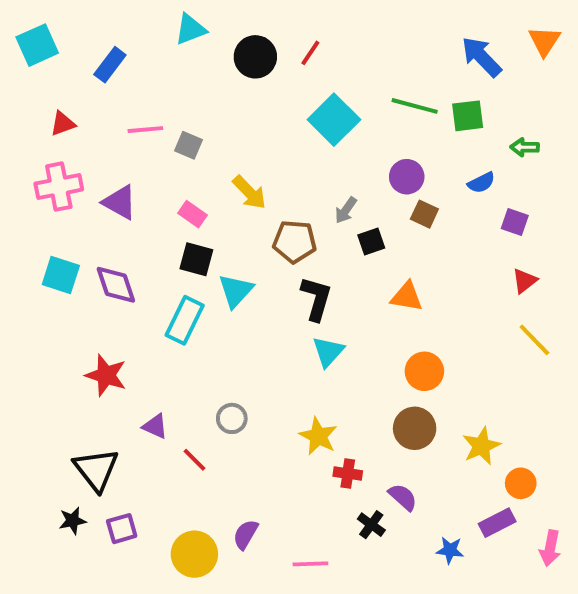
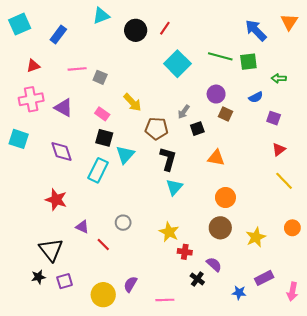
cyan square: (61, 275) -> (19, 139), moved
orange circle: (521, 483) -> (292, 228), moved

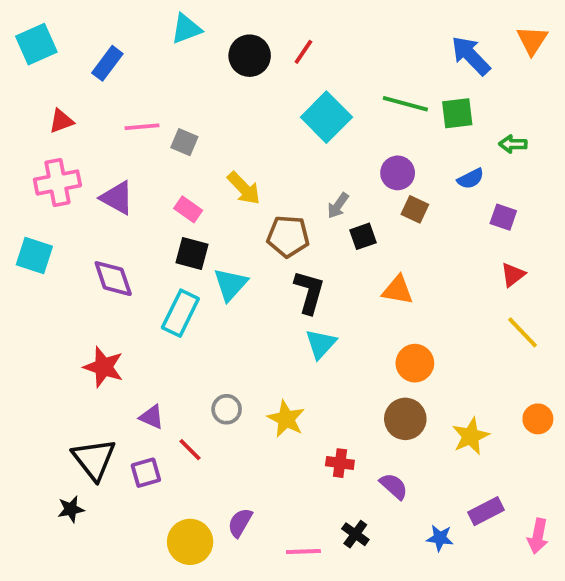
yellow star: (169, 232) -> (286, 419), moved
black cross: (197, 279) -> (355, 534), moved
purple square: (65, 281) -> (146, 473), moved

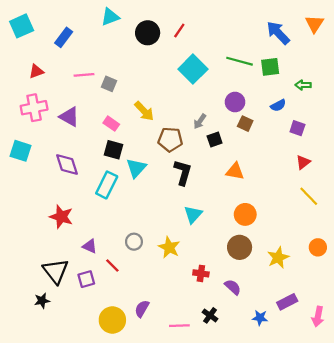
cyan triangle: (321, 344) -> (193, 214), moved

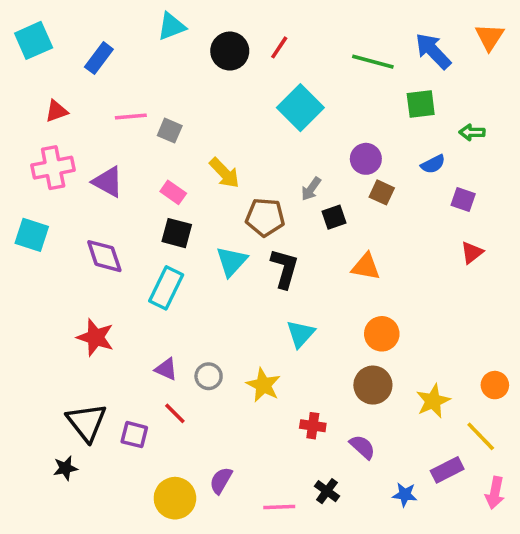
green line: (240, 61) -> (373, 62), moved
cyan triangle: (136, 168) -> (232, 261), moved
yellow line: (309, 196) -> (481, 436), moved
purple triangle: (90, 246) -> (166, 369), moved
purple square: (86, 279) -> (134, 435), turned 30

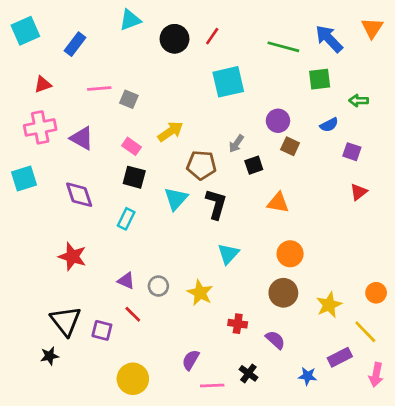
cyan square: (300, 108) -> (228, 82), turned 32
yellow arrow: (224, 173) -> (170, 132), turned -80
cyan square: (32, 235) -> (24, 179), turned -35
cyan rectangle: (166, 288) -> (126, 219), size x0.7
purple semicircle: (221, 481) -> (191, 360), moved

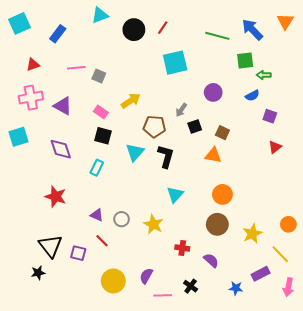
green arrow: (359, 101) -> (264, 75), moved
brown square: (290, 146) -> (222, 133), moved
yellow circle: (133, 379) -> (113, 281), moved

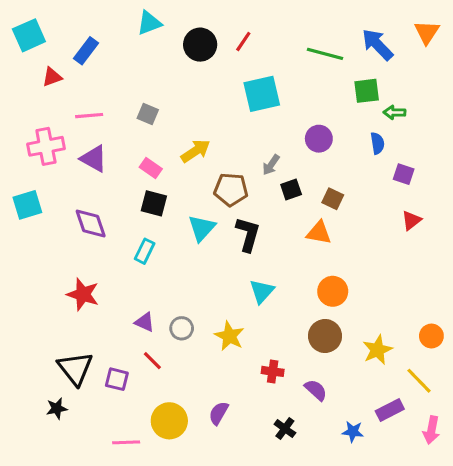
red triangle: (33, 65) -> (52, 77), moved
pink line: (76, 68) -> (89, 116), moved
blue semicircle: (252, 96) -> (377, 143), turned -72
pink line: (163, 295) -> (126, 442), moved

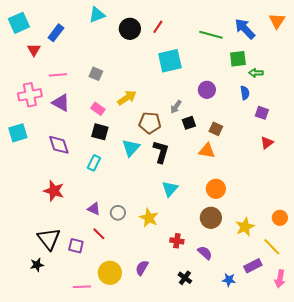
red triangle: (52, 77) -> (34, 50), turned -40

